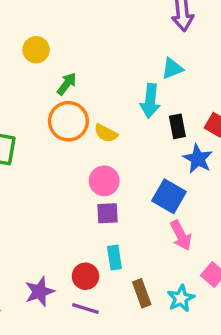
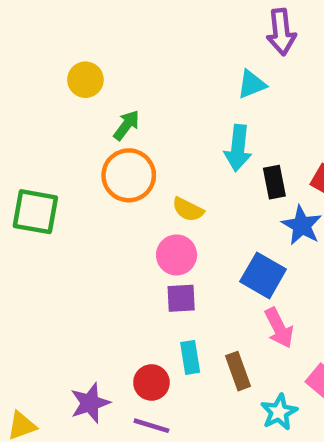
cyan triangle: (172, 68) -> (252, 84), moved
yellow semicircle: (106, 133) -> (188, 209), moved
brown rectangle: (142, 293) -> (238, 371), moved

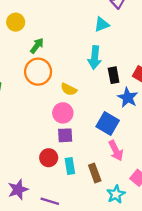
red circle: (151, 382) -> (49, 158), moved

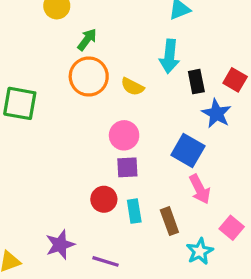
yellow semicircle: (69, 89) -> (132, 87), moved

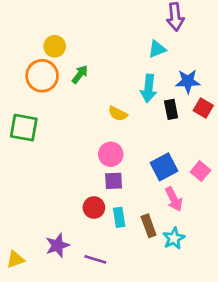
orange circle: (89, 76) -> (42, 76), moved
blue star: (217, 113) -> (188, 81), moved, turned -30
blue square: (188, 150) -> (164, 167), turned 32
pink square: (232, 228) -> (200, 171), moved
cyan star: (200, 251) -> (174, 238), moved

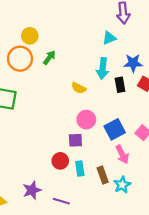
pink circle: (111, 154) -> (86, 120), moved

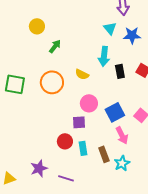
cyan triangle: (109, 38) -> (110, 28), turned -48
orange circle: (20, 59) -> (52, 82), moved
blue star: (133, 63) -> (132, 35), moved

